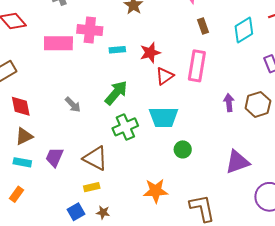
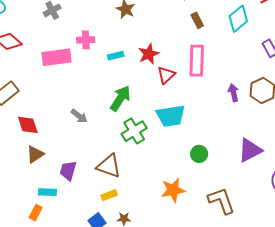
pink cross: (90, 30) -> (86, 40), size x0.7
green circle: (183, 149) -> (199, 154), moved
cyan rectangle: (22, 162) -> (47, 192), moved

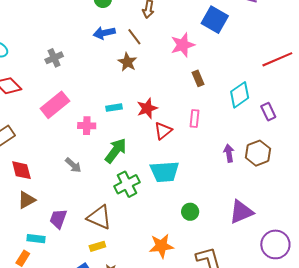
cyan diamond: (238, 19) -> (240, 95), moved
pink cross: (86, 40) -> (87, 126), moved
pink rectangle: (56, 57) -> (55, 105), turned -36
pink rectangle: (197, 61) -> (195, 119), size x0.6

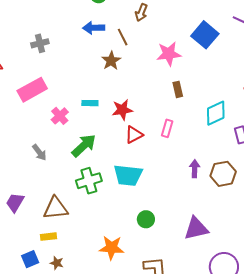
pink cross: (87, 126) -> (60, 116), turned 36
brown triangle: (99, 217) -> (56, 208), turned -40

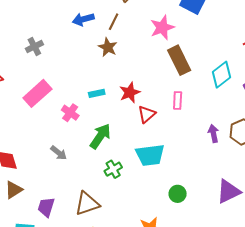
brown line: (123, 37) -> (114, 22), turned 66
brown rectangle: (178, 89) -> (179, 60), size x1.8
green cross: (89, 181) -> (113, 169), size x0.7

